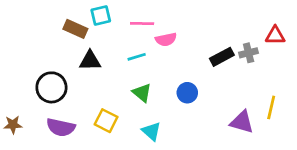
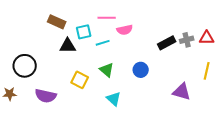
cyan square: (101, 16) -> (84, 32), moved
red triangle: (275, 35) -> (207, 38), moved
black circle: (51, 87) -> (25, 66), moved
yellow line: (271, 107) -> (207, 71), moved
yellow square: (106, 121) -> (80, 80), moved

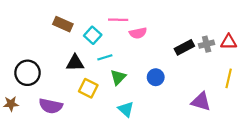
cyan square: (84, 32) -> (93, 35), turned -35
cyan line: (103, 43) -> (105, 57), moved
black triangle: (68, 46) -> (75, 63), moved
green triangle: (107, 70) -> (118, 77), turned 35

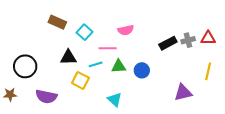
pink line: (118, 20) -> (108, 48), moved
cyan line: (105, 57) -> (96, 64), moved
green triangle: (118, 77) -> (119, 66), moved, turned 42
purple triangle: (201, 102) -> (183, 93), turned -30

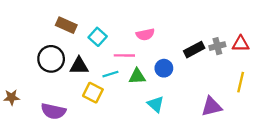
black circle: (25, 66) -> (51, 59), moved
blue circle: (142, 70) -> (164, 68), moved
brown star: (10, 95) -> (12, 97), moved
cyan triangle: (115, 100) -> (156, 104), moved

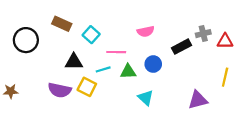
pink semicircle: (145, 34) -> (146, 31), moved
gray cross: (217, 46) -> (203, 34), moved
black circle: (51, 59) -> (26, 40), moved
purple semicircle: (53, 111) -> (60, 90), moved

